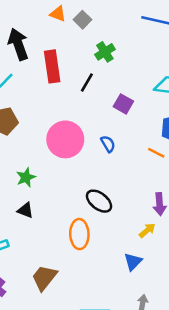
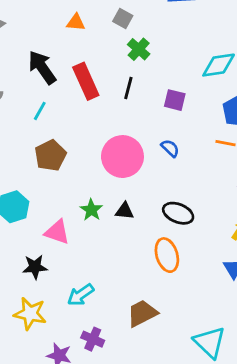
gray square: (83, 20) -> (123, 18), moved
black triangle: (25, 210) -> (125, 211), moved
brown trapezoid: (44, 278) -> (142, 313), turned 40

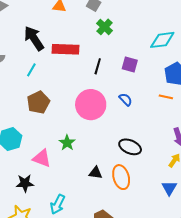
red rectangle: (86, 81) -> (65, 49), turned -65
black line: (128, 88) -> (98, 66), moved
black triangle: (125, 211) -> (96, 173), moved
cyan arrow: (81, 295) -> (58, 204), turned -30

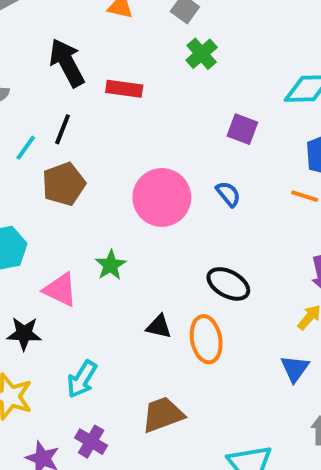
red rectangle: (65, 49) -> (124, 89), size x0.7
black line: (98, 66) -> (62, 129), moved
cyan line: (31, 70) -> (26, 148), moved

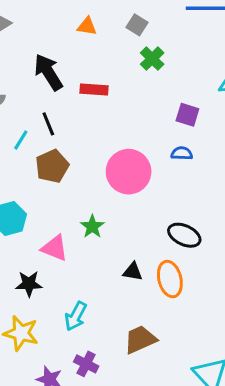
black line: (62, 129) -> (48, 124), turned -40
blue semicircle: (228, 194) -> (182, 153), moved, turned -45

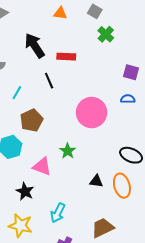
black line: (48, 124) -> (49, 81), moved
brown pentagon: (52, 166) -> (32, 120), moved
black star: (29, 284) -> (25, 191), turned 30

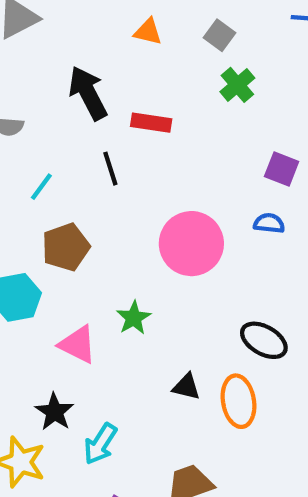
black star: (25, 191) -> (54, 412), moved

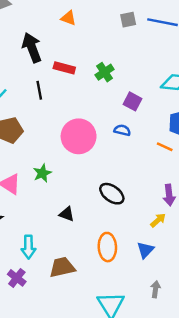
gray square: (220, 35) -> (128, 20), moved, turned 35
green cross: (237, 85) -> (105, 72), moved
orange ellipse: (239, 401) -> (107, 247), moved
cyan arrow: (100, 444) -> (28, 247), moved, turned -40

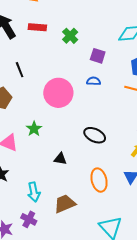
red rectangle: (64, 68) -> (37, 27), moved
black line: (39, 90) -> (20, 70), moved

